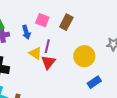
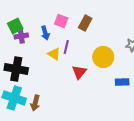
red triangle: (48, 62) -> (79, 72), moved
blue rectangle: (94, 82) -> (122, 82), moved, turned 32

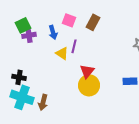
yellow circle: (103, 57) -> (89, 85), moved
black cross: (16, 69) -> (19, 77), moved, size x0.6

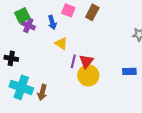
purple cross: (29, 35) -> (28, 25), turned 32
purple line: (74, 46) -> (73, 61), moved
black cross: (19, 77) -> (11, 58), moved

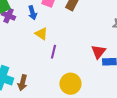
red triangle: (86, 61) -> (98, 52), moved
yellow circle: (88, 75) -> (70, 84), moved

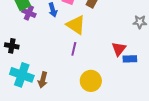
yellow triangle: (41, 34) -> (76, 25), moved, size x1.5

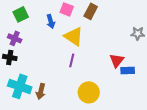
purple cross: (29, 13) -> (15, 38), moved

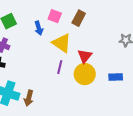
red triangle: (117, 60) -> (85, 56), moved
yellow circle: (89, 92) -> (85, 74), moved

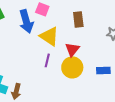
brown rectangle: (79, 18) -> (78, 19), moved, turned -35
blue arrow: (39, 28) -> (26, 21), size x1.6

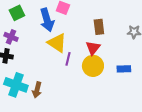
brown rectangle: (78, 19) -> (99, 27), moved
yellow triangle: (49, 36) -> (57, 43), moved

